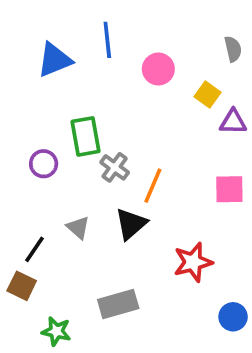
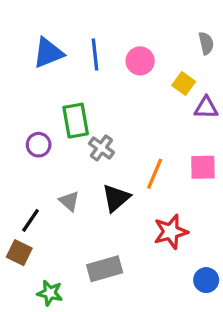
blue line: (107, 40) -> (95, 54), moved
orange line: (153, 186) -> (155, 174), moved

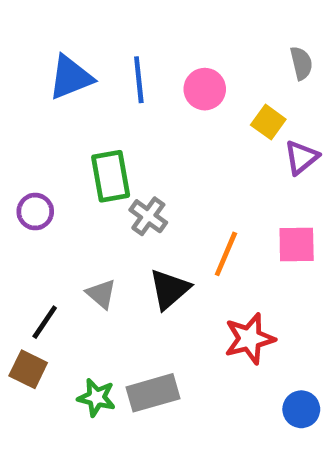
purple triangle: (206, 108) -> (301, 157), turned -40
purple circle: (39, 145) -> (35, 212), moved
green star: (50, 293) -> (96, 398), moved

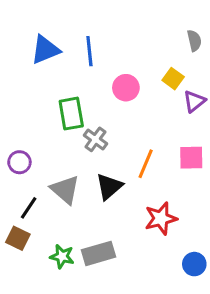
pink circle: (205, 89) -> (126, 88), moved
purple circle: (35, 212) -> (19, 162), moved
gray triangle: (101, 294) -> (65, 190), size x1.5

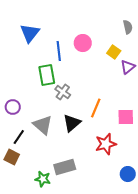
blue triangle: (45, 50) -> (30, 33), turned -30
blue line: (89, 51) -> (59, 51), moved
pink circle: (126, 88) -> (83, 43), moved
pink square: (191, 158) -> (126, 117), moved
green star: (62, 256) -> (43, 179), moved

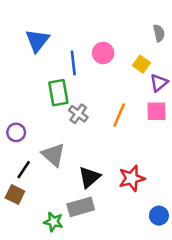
orange line: (96, 108) -> (119, 115), moved
pink square: (126, 117) -> (156, 111), moved
black triangle: (72, 123) -> (89, 177), moved

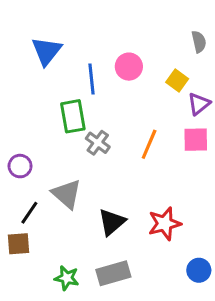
brown square: (15, 195) -> (18, 244), turned -30
gray rectangle: (81, 207) -> (113, 273), moved

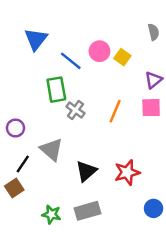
blue line: (92, 79) -> (71, 61), turned -45
yellow square: (177, 81) -> (122, 57), moved
brown square: (18, 244) -> (14, 188), turned -30

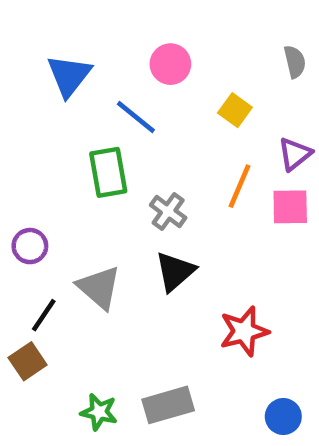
pink circle: (99, 51) -> (170, 64), moved
gray cross: (75, 110) -> (168, 211), moved
orange line: (115, 111) -> (240, 186), moved
black triangle: (86, 171) -> (175, 271), moved
blue circle: (154, 208) -> (283, 417), moved

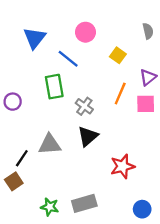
purple circle: (30, 246) -> (13, 102), moved
gray triangle: (99, 288) -> (50, 144), turned -45

